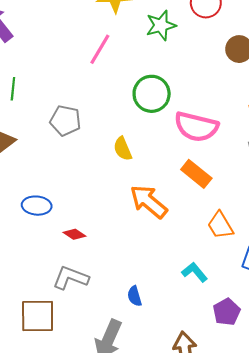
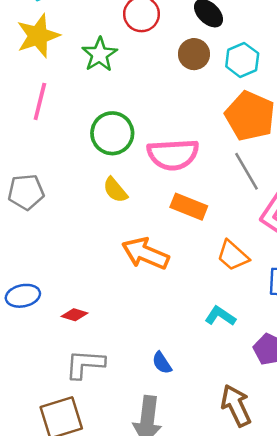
yellow semicircle: (123, 149) -> (115, 190), moved

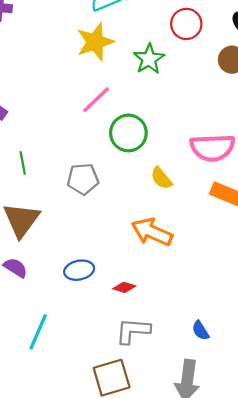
pink line: (40, 101) -> (96, 100), turned 32
green circle: (112, 133) -> (128, 133), moved
orange arrow: (145, 254) -> (152, 232), moved

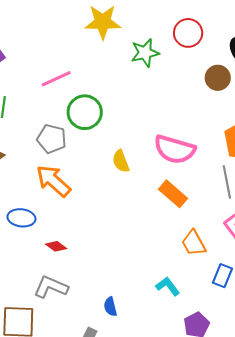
pink line: (96, 100) -> (56, 79), moved
green circle: (128, 133) -> (85, 112), moved
orange arrow: (152, 232) -> (53, 181), moved

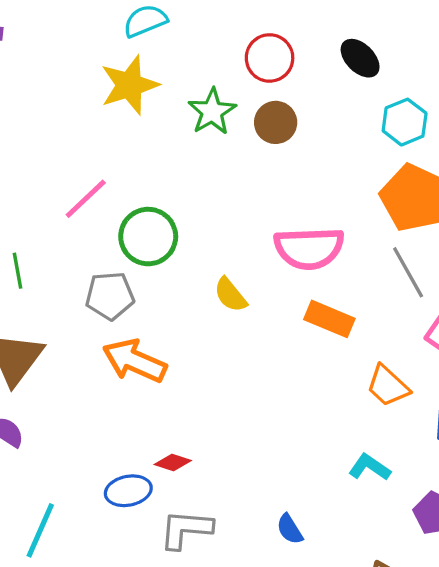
brown circle: (218, 78) -> (276, 122), moved
blue ellipse: (21, 218) -> (128, 491), moved

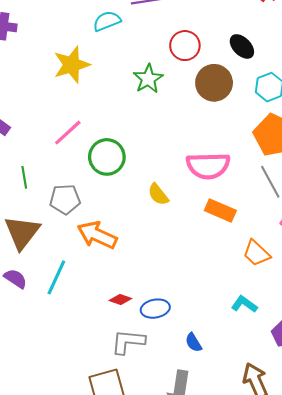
yellow star: (129, 85) -> (72, 65), moved
brown circle: (276, 122) -> (214, 83), moved, size x1.4
gray pentagon: (110, 296) -> (65, 199), moved
blue ellipse: (128, 491) -> (155, 309), moved
cyan line: (40, 530) -> (56, 277), moved

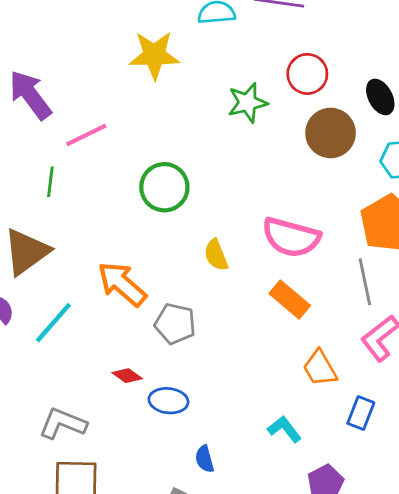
pink line: (68, 133) -> (86, 135), moved
gray pentagon: (65, 199) -> (175, 324), moved
gray L-shape: (128, 342) -> (63, 423), moved

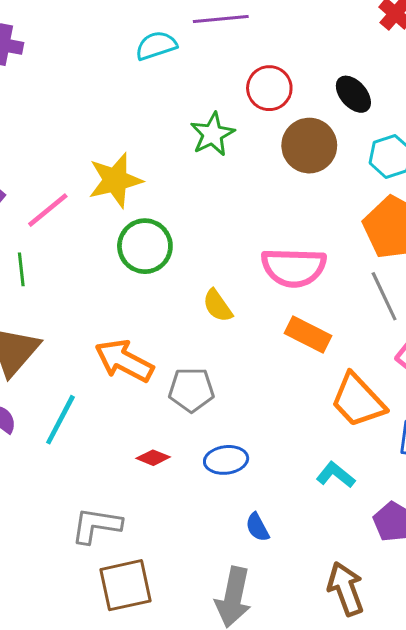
yellow star: (154, 55) -> (115, 180), moved
orange trapezoid: (320, 368) -> (358, 400), size x1.4
blue ellipse: (168, 401) -> (226, 460), moved

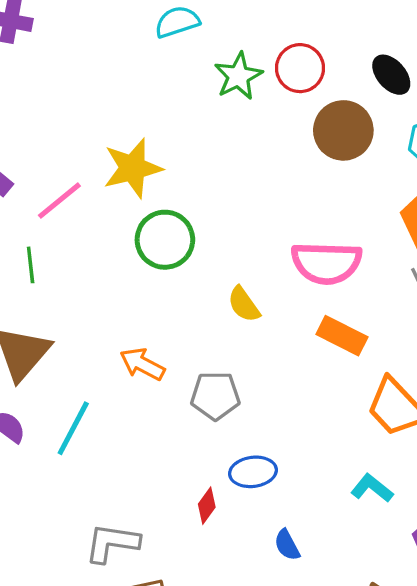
green star: (212, 134) -> (238, 76), moved
orange arrow: (124, 361) -> (142, 364), size x0.7
red diamond: (153, 458) -> (207, 506), moved, turned -76

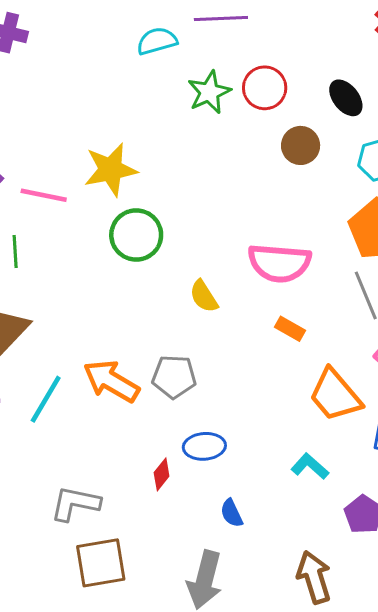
brown circle: (343, 130) -> (301, 145), size x0.7
pink line: (59, 201) -> (44, 195), turned 48
orange rectangle: (342, 336) -> (290, 329), size x0.7
orange arrow: (142, 364) -> (111, 381), moved, size x1.4

